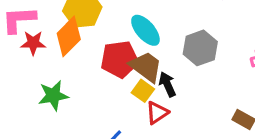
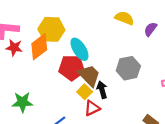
cyan ellipse: (145, 30) -> (79, 49), moved
green star: (53, 96) -> (22, 102), moved

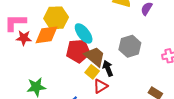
orange diamond: (39, 47) -> (47, 35), turned 35

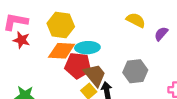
cyan ellipse: (84, 33) -> (87, 48), turned -65
orange diamond: (47, 35) -> (62, 51), moved

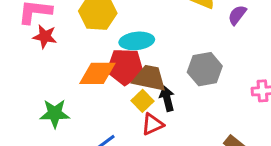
orange diamond: (62, 51) -> (97, 73), moved
brown trapezoid: (95, 75) -> (149, 78), turned -35

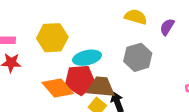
gray hexagon: (205, 69) -> (138, 57), moved
orange diamond: (97, 73) -> (58, 88), turned 56

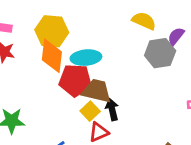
gray hexagon: (138, 57) -> (160, 53), moved
orange diamond: (58, 88) -> (52, 56), moved, turned 40

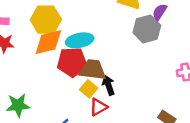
orange diamond: (52, 56) -> (48, 42), turned 76

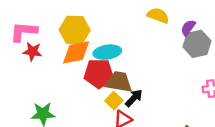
gray hexagon: (147, 29) -> (197, 44), moved
black arrow: (108, 85) -> (134, 98), turned 60

